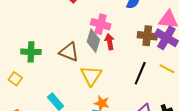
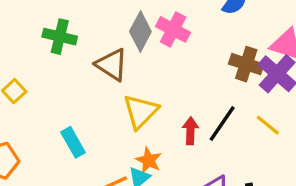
gray diamond: (93, 41) -> (140, 31), moved
red arrow: (110, 42) -> (190, 131), moved
green cross: (31, 52) -> (60, 37), moved

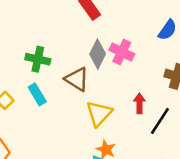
red arrow: (190, 131) -> (139, 103), moved
cyan rectangle: (73, 142) -> (37, 94), moved

